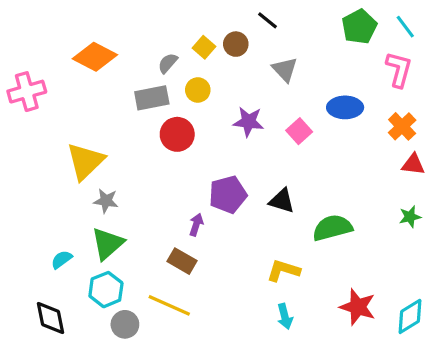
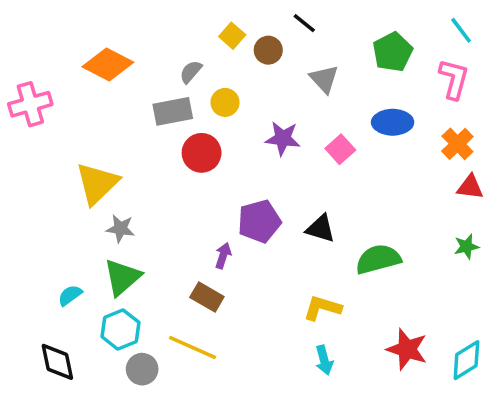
green pentagon: (359, 27) -> (393, 52), moved
yellow square: (204, 47) -> (232, 36), moved

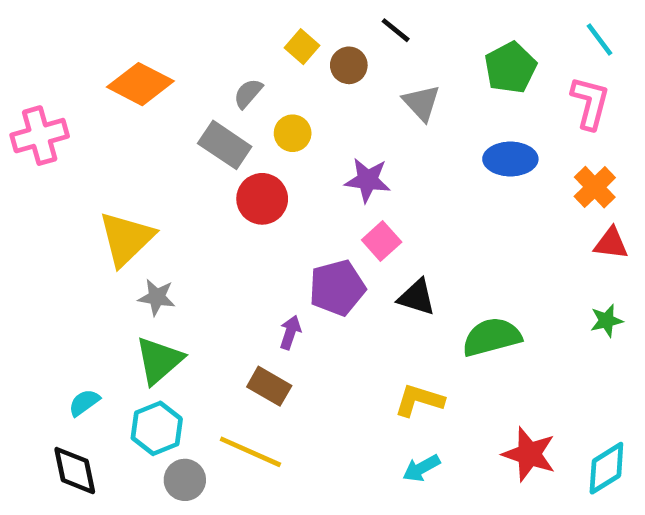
gray rectangle: (173, 111) -> (225, 145), turned 45
pink square: (340, 149) -> (382, 241), moved
cyan semicircle: (70, 295) -> (84, 403), moved
cyan arrow: (324, 360) -> (421, 468), turned 76

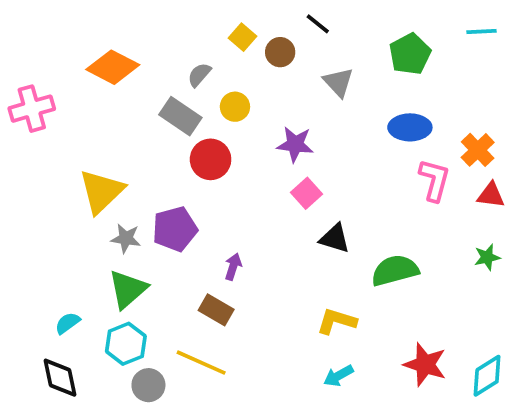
cyan line: (599, 40) -> (481, 31), turned -56
pink L-shape: (590, 103) -> (434, 180), moved
purple pentagon: (337, 288) -> (175, 229), moved

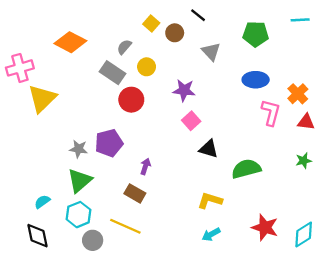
green pentagon: (410, 54) -> (256, 34), turned 30
yellow triangle: (101, 191) -> (42, 98), moved

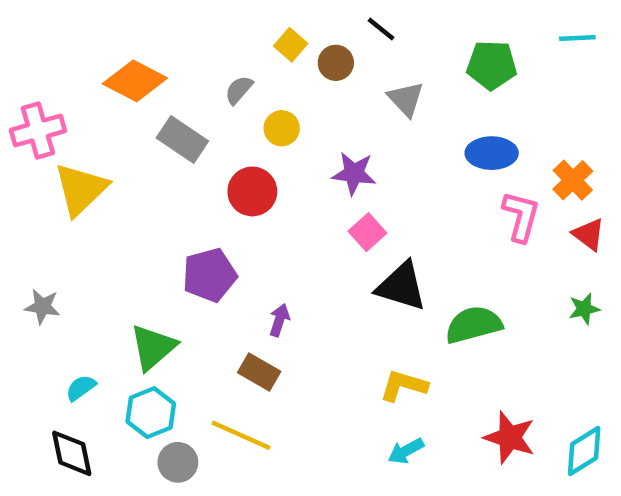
gray rectangle: (113, 73) -> (182, 140), moved
red triangle: (306, 122) -> (589, 234), turned 30
gray star: (79, 149) -> (42, 307), moved
black triangle: (209, 149) -> (401, 286), size x1.4

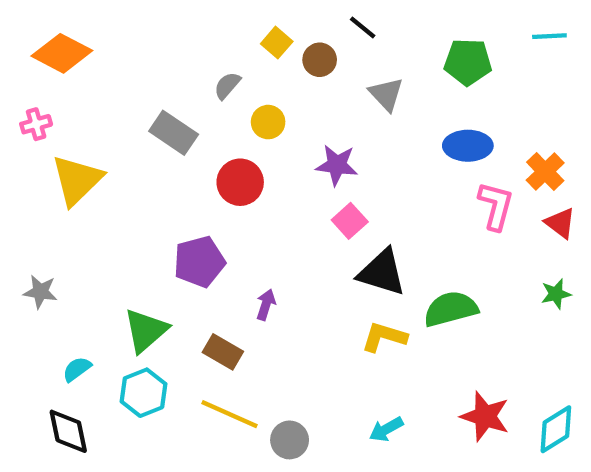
orange diamond: (135, 81) -> (62, 53), moved
pink cross: (38, 131) -> (36, 124), size x0.6
brown rectangle: (259, 372) -> (223, 352), moved
yellow L-shape: (404, 386) -> (384, 337), moved
gray circle: (178, 462) -> (290, 440), moved

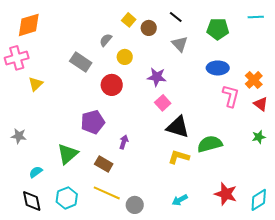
black line: (363, 28) -> (176, 17), moved
orange diamond: (62, 53) -> (29, 25), turned -44
pink cross: (36, 124) -> (17, 58), size x1.6
yellow triangle: (77, 180) -> (36, 84), size x0.6
cyan hexagon: (143, 393) -> (67, 198), moved

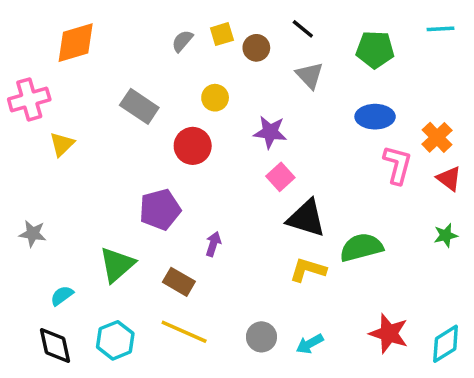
yellow square: (129, 20) -> (222, 34), turned 32
orange diamond: (29, 25) -> (76, 43), moved
gray semicircle: (106, 40) -> (182, 41), moved
gray circle: (135, 205) -> (261, 337), moved

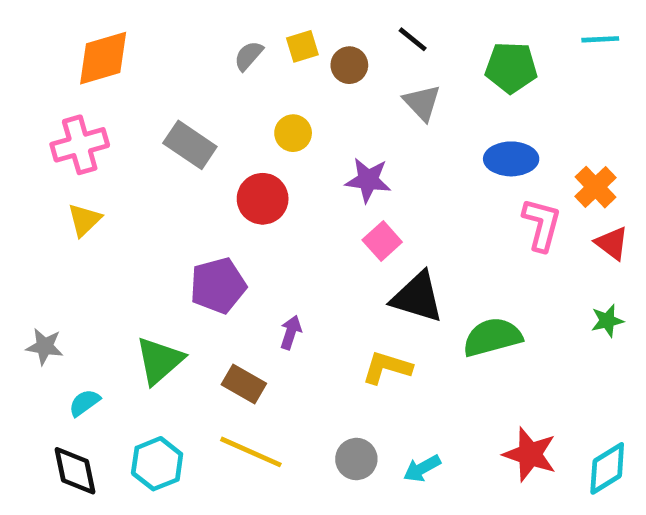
pink cross: (29, 99) -> (80, 145), moved
yellow triangle: (62, 144) -> (84, 220), moved
gray star: (33, 234) -> (45, 346), moved
yellow L-shape: (308, 270) -> (387, 368), moved

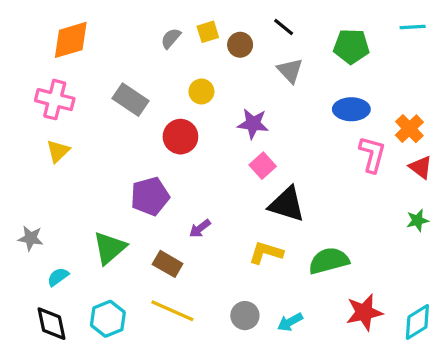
pink cross: (80, 145) -> (55, 100), turned 30
purple arrow: (291, 332) -> (200, 229), turned -145
green semicircle: (492, 337) -> (329, 261), moved
red star: (530, 454) -> (364, 312), turned -30

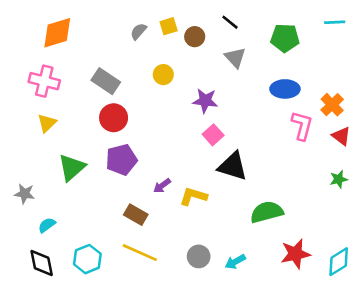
red circle: (180, 137) -> (114, 118), moved
green triangle: (110, 248) -> (72, 167), moved
yellow L-shape: (266, 253) -> (193, 196), moved

